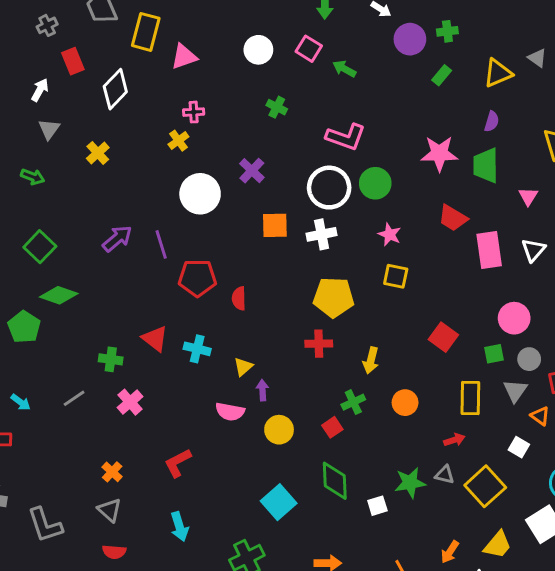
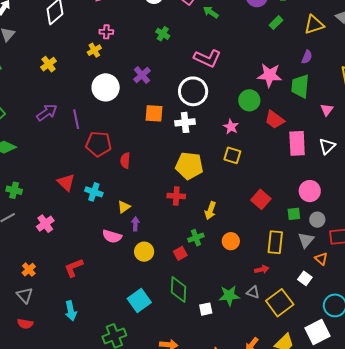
yellow cross: (98, 153) -> (49, 64), moved
green circle: (375, 183) -> (249, 100), moved
green cross: (111, 359) -> (14, 190), moved

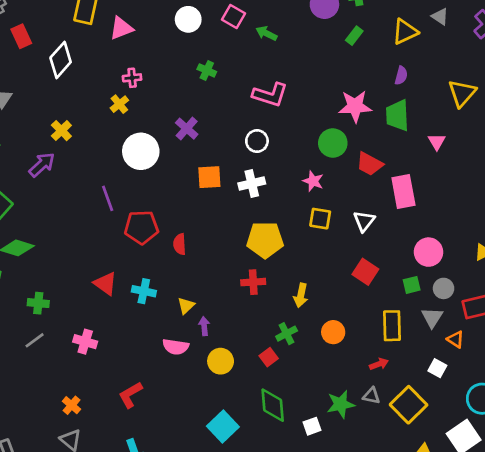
white circle: (193, 91) -> (257, 141), size x0.6
purple arrow: (47, 112) -> (42, 165), moved
white triangle: (327, 146) -> (364, 221), moved
pink cross: (45, 224) -> (85, 342), turned -30

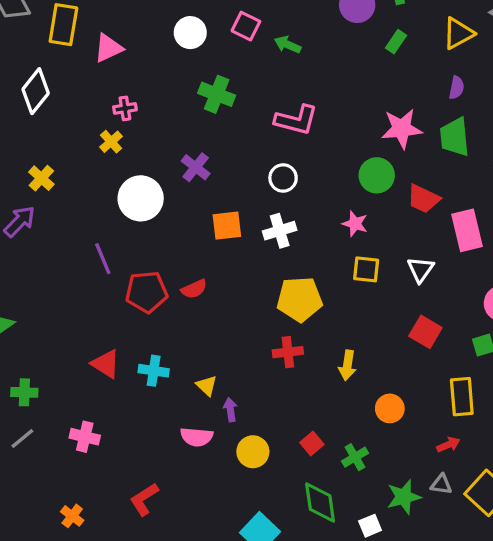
green cross: (207, 70) -> (217, 94), size x1.5
red semicircle: (180, 244) -> (194, 289), moved, turned -108
yellow triangle: (186, 306) -> (207, 386), turned -30
green cross: (287, 334) -> (355, 457), moved

